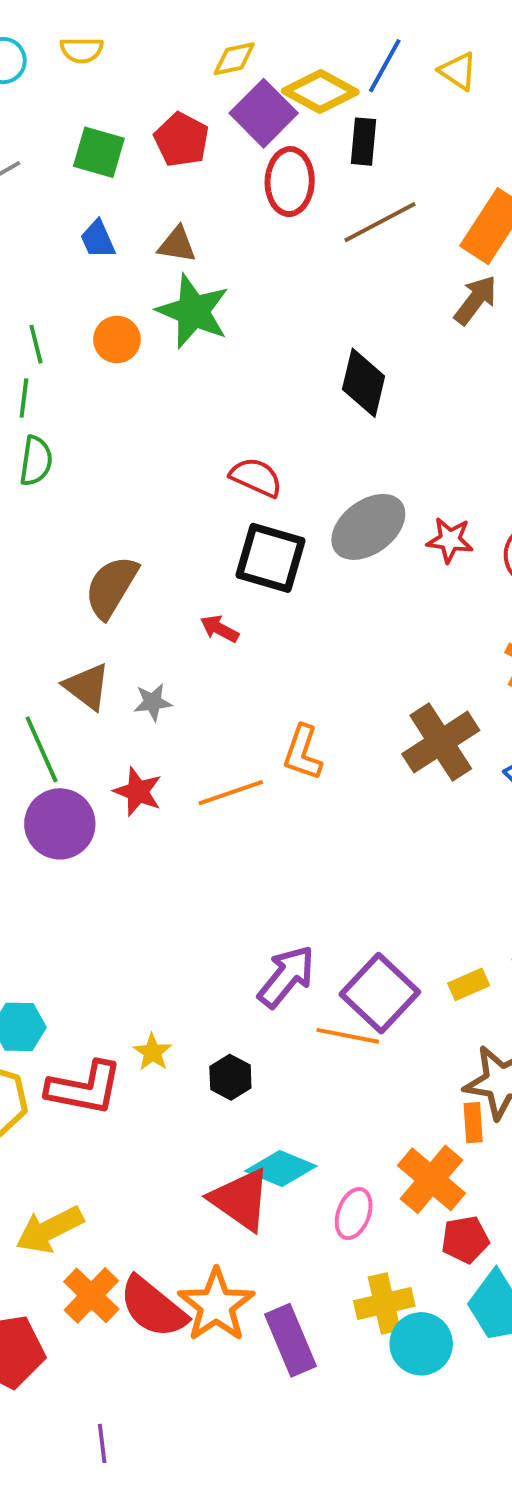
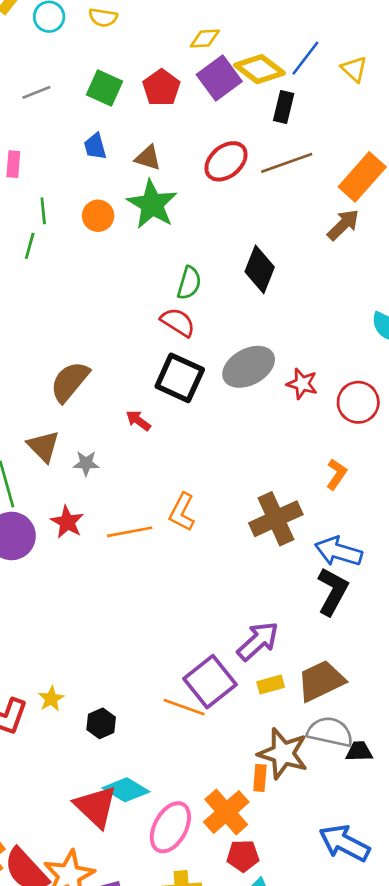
red ellipse: (290, 182) -> (226, 161), moved, turned 39
green semicircle: (36, 461) -> (189, 283), moved
purple arrow: (286, 977) -> (258, 641), moved
pink ellipse: (354, 1214) -> (170, 827), size x1.5

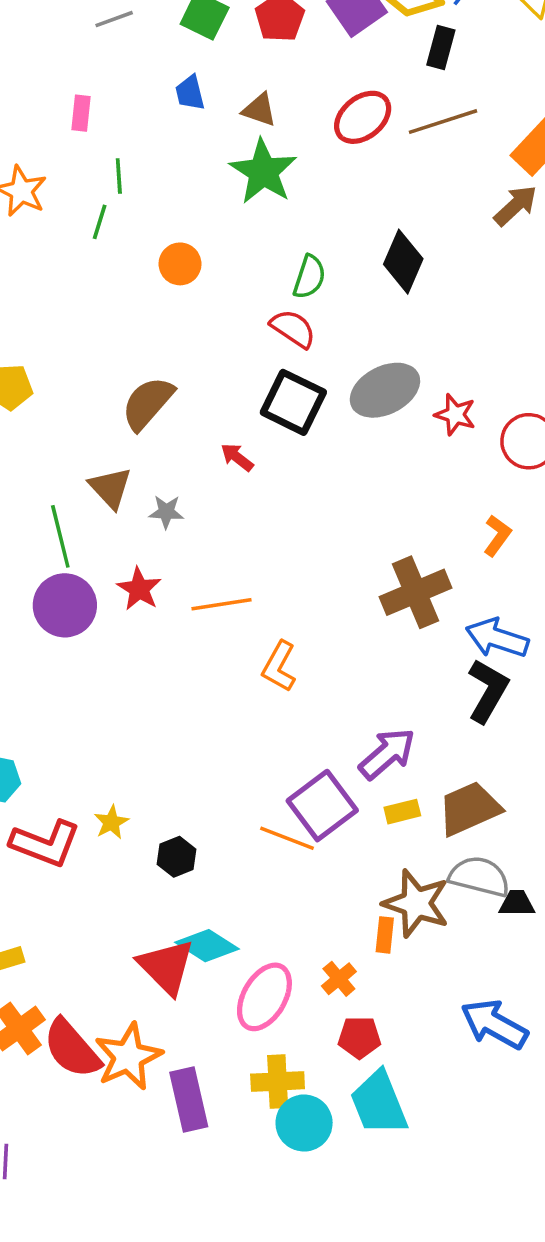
orange circle: (98, 216) -> (180, 264), moved
orange L-shape: (182, 512) -> (279, 666), moved
orange cross: (226, 812) -> (339, 979), size x0.6

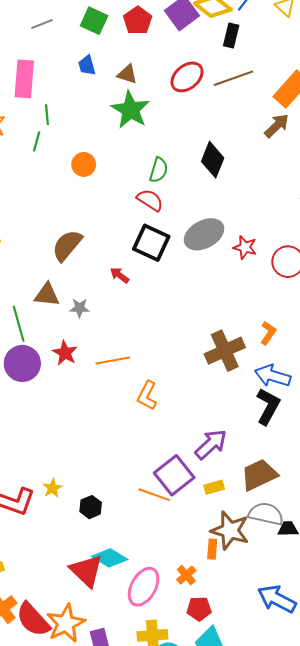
pink rectangle: (81, 113) -> (24, 79), size x1.8
brown triangle: (110, 488) -> (47, 295), turned -40
orange L-shape: (497, 536) -> (268, 333), moved
yellow rectangle: (402, 812) -> (214, 487), moved

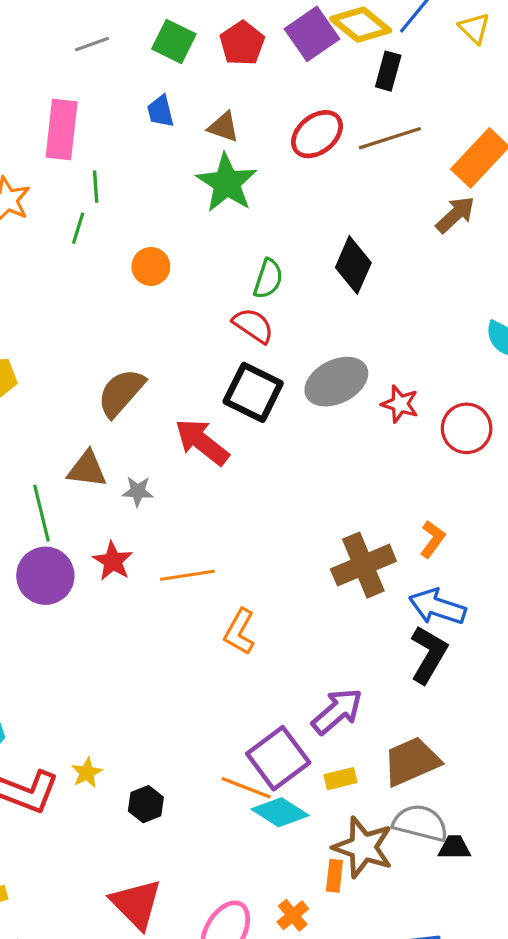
red arrow: (120, 275) -> (202, 442), size x1.8
cyan diamond: (110, 558) -> (280, 812), moved

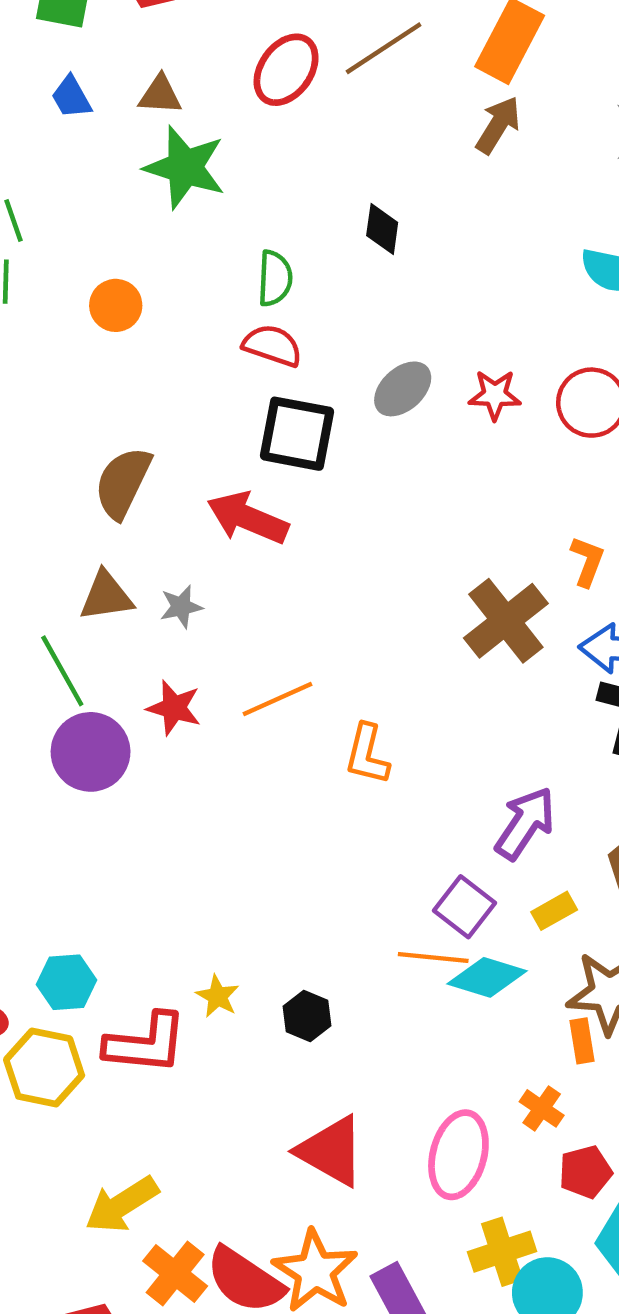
black diamond: (353, 265) -> (382, 229), size x0.7
gray ellipse: (336, 382) -> (403, 389), size x0.7
purple square: (278, 758) -> (465, 907), size x0.7

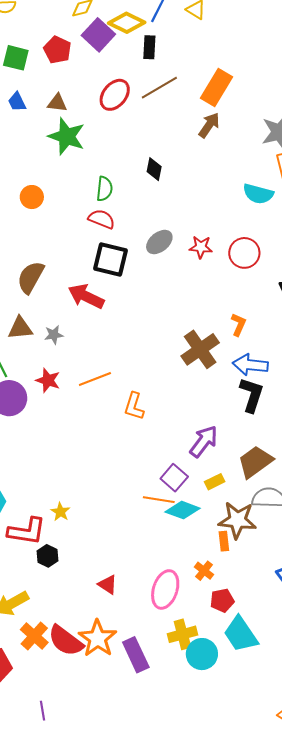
black hexagon: (307, 1016) -> (48, 556), moved
red triangle: (331, 1151) -> (108, 585), size x0.6

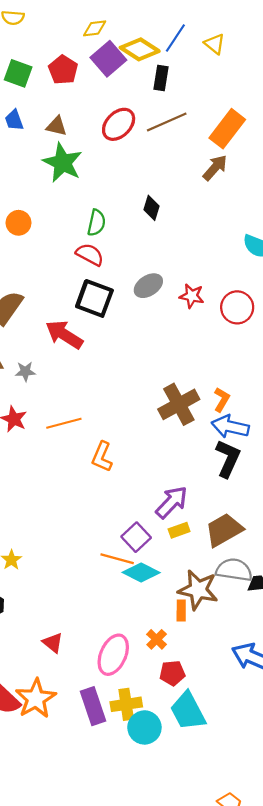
orange L-shape: (238, 325) -> (222, 400), moved
yellow rectangle: (215, 482) -> (179, 530), moved
purple rectangle: (136, 655) -> (93, 706), moved

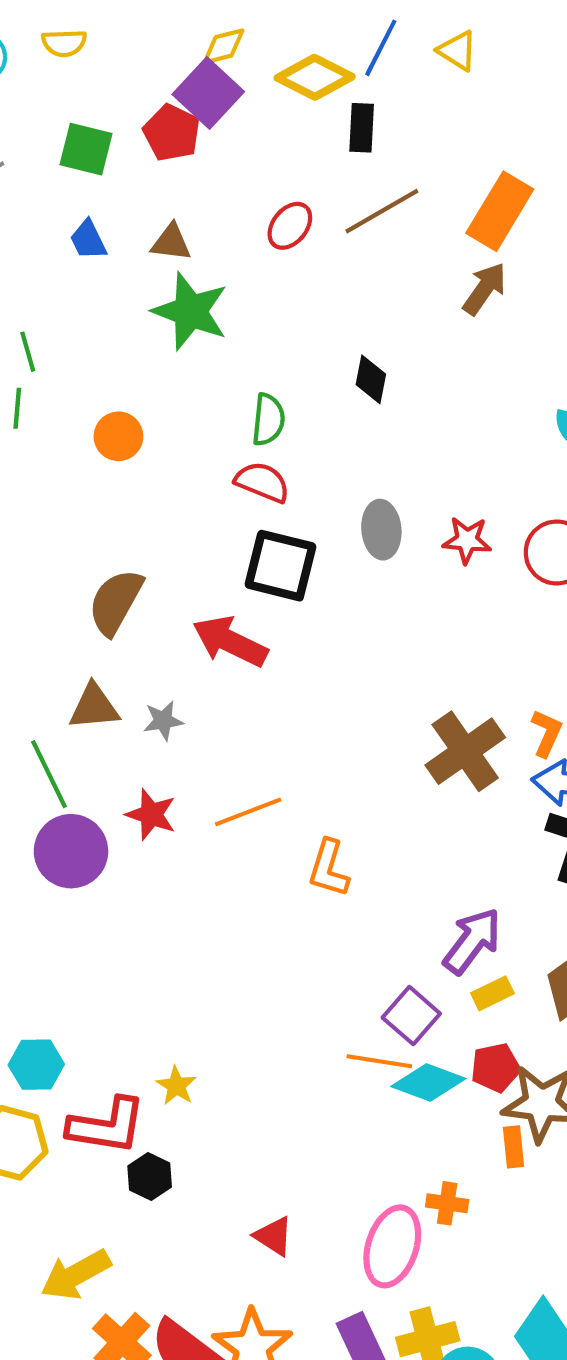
purple square: (108, 59) -> (208, 93), moved
red ellipse: (119, 124) -> (290, 226), size x0.7
gray ellipse: (148, 286) -> (381, 530), turned -56
orange cross: (157, 639) -> (447, 1203), moved, turned -30
red pentagon: (172, 673) -> (496, 1068), moved

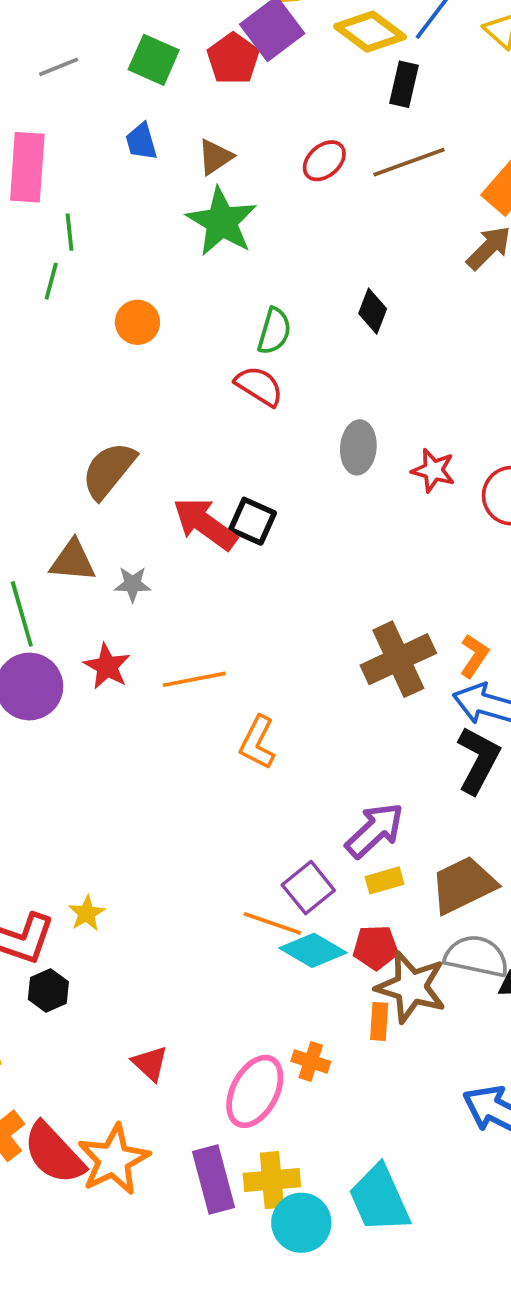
brown triangle: (171, 242) -> (215, 157), turned -51
black square: (281, 566) -> (252, 521), moved, size x0.7

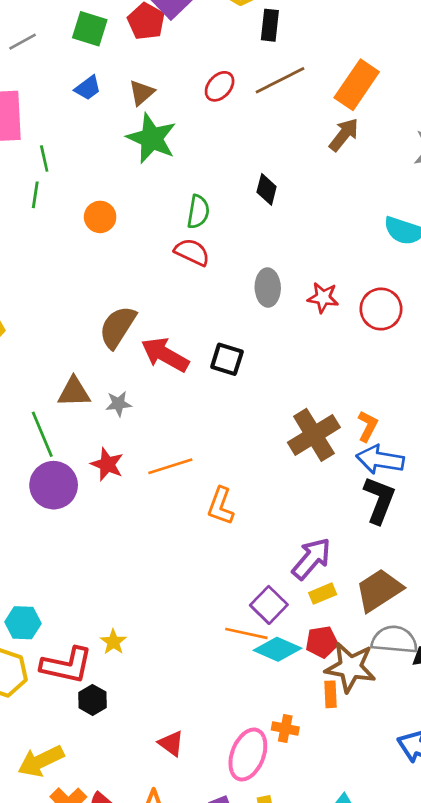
blue trapezoid: (141, 142) -> (88, 88), turned -104
brown semicircle: (109, 470) -> (118, 327), moved
black square: (252, 521) -> (227, 359), moved

